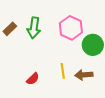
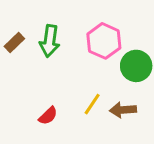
yellow line: (63, 71) -> (92, 104), turned 42

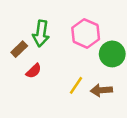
brown rectangle: (14, 42) -> (19, 49), moved
red semicircle: (48, 116) -> (34, 71), moved

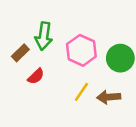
pink hexagon: (86, 33) -> (81, 50), moved

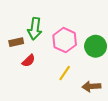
brown rectangle: (20, 53) -> (16, 42), turned 32
brown arrow: (109, 97) -> (91, 86), moved

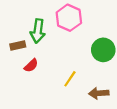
pink hexagon: (65, 40) -> (69, 18), moved

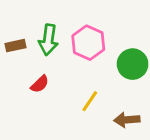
pink hexagon: (69, 18) -> (88, 43), moved
brown rectangle: (18, 45) -> (15, 46), moved

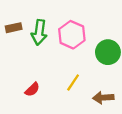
brown rectangle: (15, 46) -> (14, 28), moved
red semicircle: (40, 84) -> (32, 89), moved

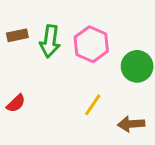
red semicircle: (32, 89) -> (16, 103), moved

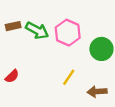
green arrow: (50, 41) -> (37, 30), turned -70

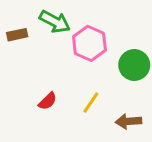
green arrow: (37, 30) -> (55, 22), moved
red semicircle: (12, 76) -> (48, 101), moved

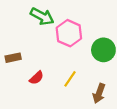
brown rectangle: (17, 35) -> (13, 58), moved
brown arrow: (128, 121) -> (99, 93), turned -66

